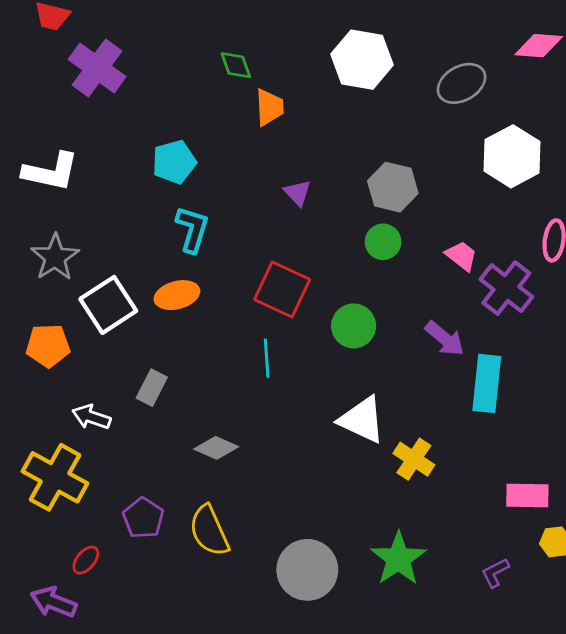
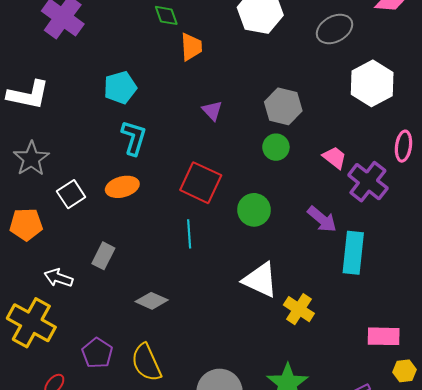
white square: (108, 305) -> (71, 194), size x0.7

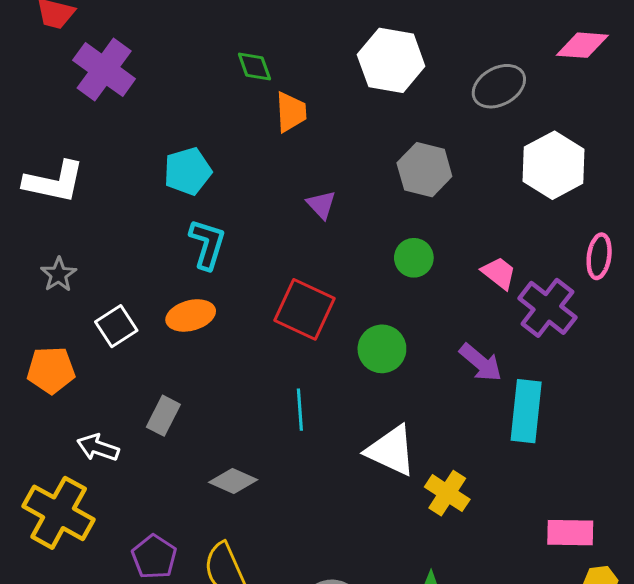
gray hexagon: (283, 106) -> (424, 170), moved
gray star: (31, 159) -> (59, 274), size x0.7
cyan line: (189, 234) -> (300, 410), moved

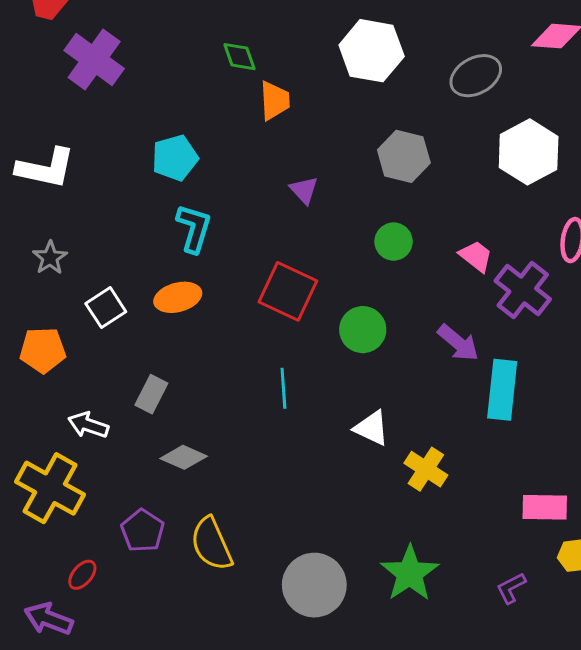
white triangle: (391, 451) -> (372, 428), size x0.7
gray diamond: (233, 481) -> (184, 457), moved

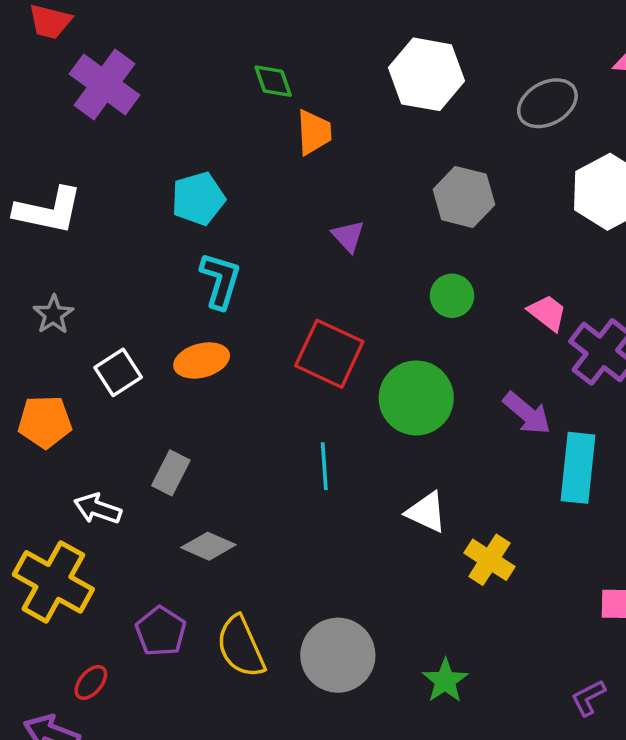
green circle: (363, 330) -> (416, 398), size x1.4
green star: (410, 573) -> (445, 681), moved, size x0.7
gray circle: (314, 585) -> (338, 655), moved

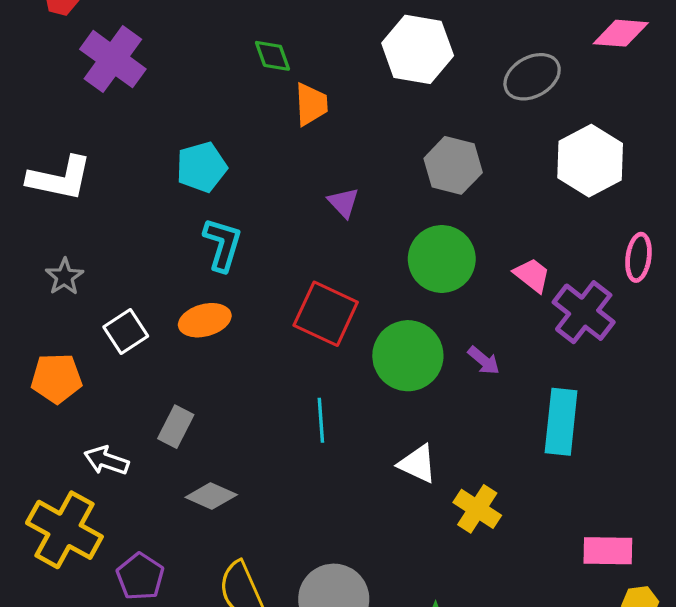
green circle: (452, 296) -> (442, 259), size x1.6
purple arrow: (527, 413) -> (484, 361), moved, size x0.7
purple pentagon: (161, 631) -> (140, 577), moved

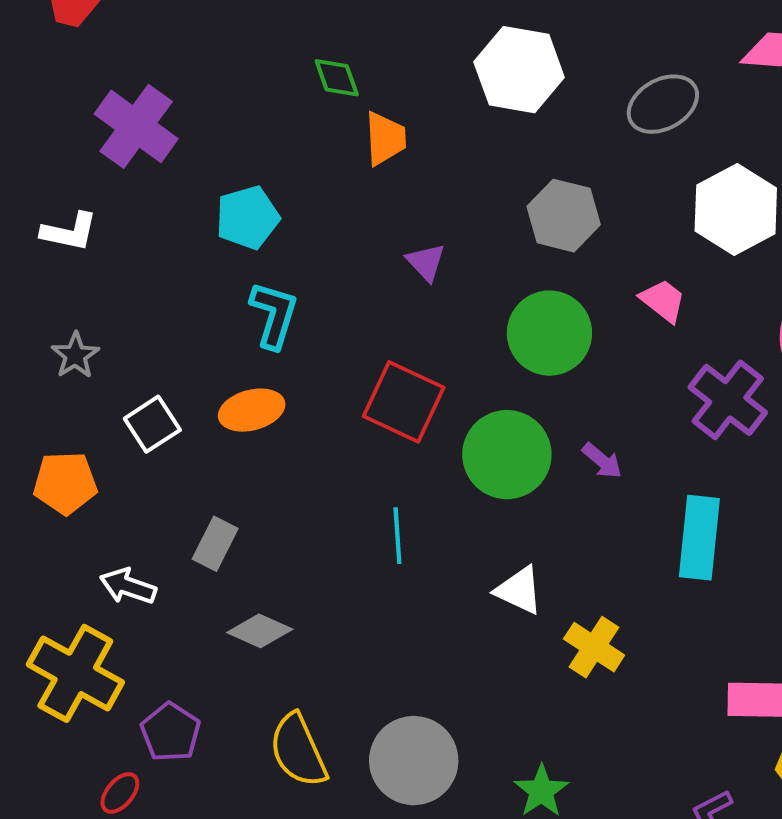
purple cross: (113, 59) -> (136, 126), moved
white L-shape: (60, 178) -> (69, 232), size x0.7
pink trapezoid: (532, 275) -> (663, 301), moved

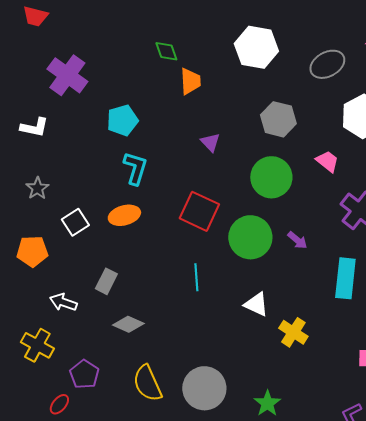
yellow cross: (75, 673) -> (37, 345), size x0.7

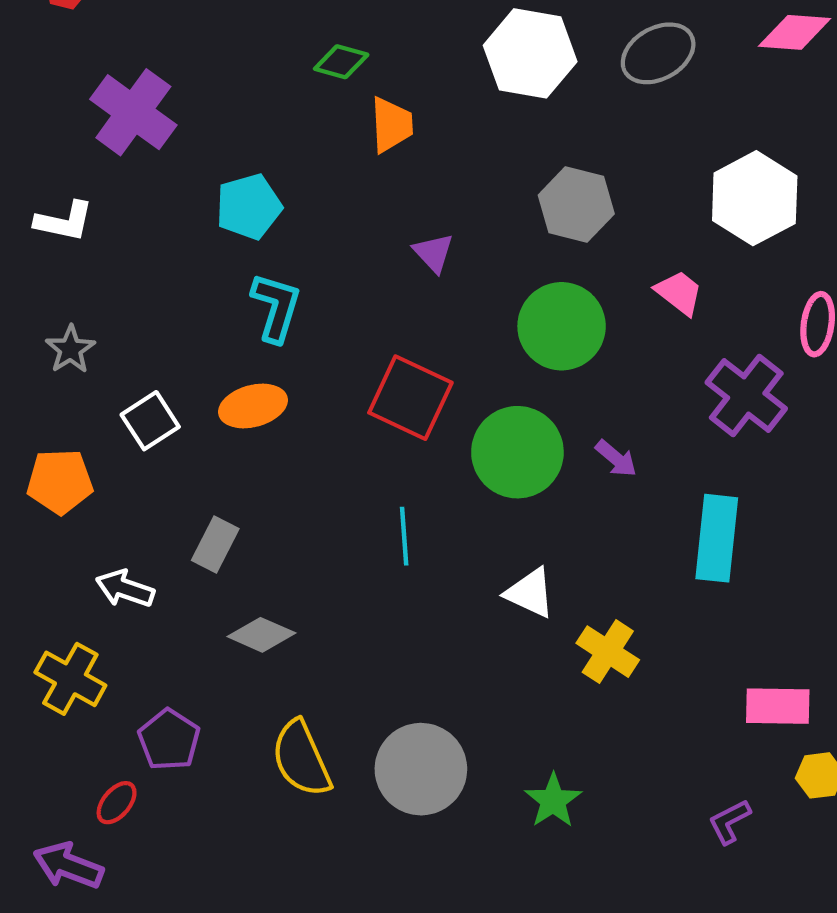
green diamond: (166, 51) -> (341, 62), turned -55
gray ellipse: (327, 64) -> (658, 53), moved

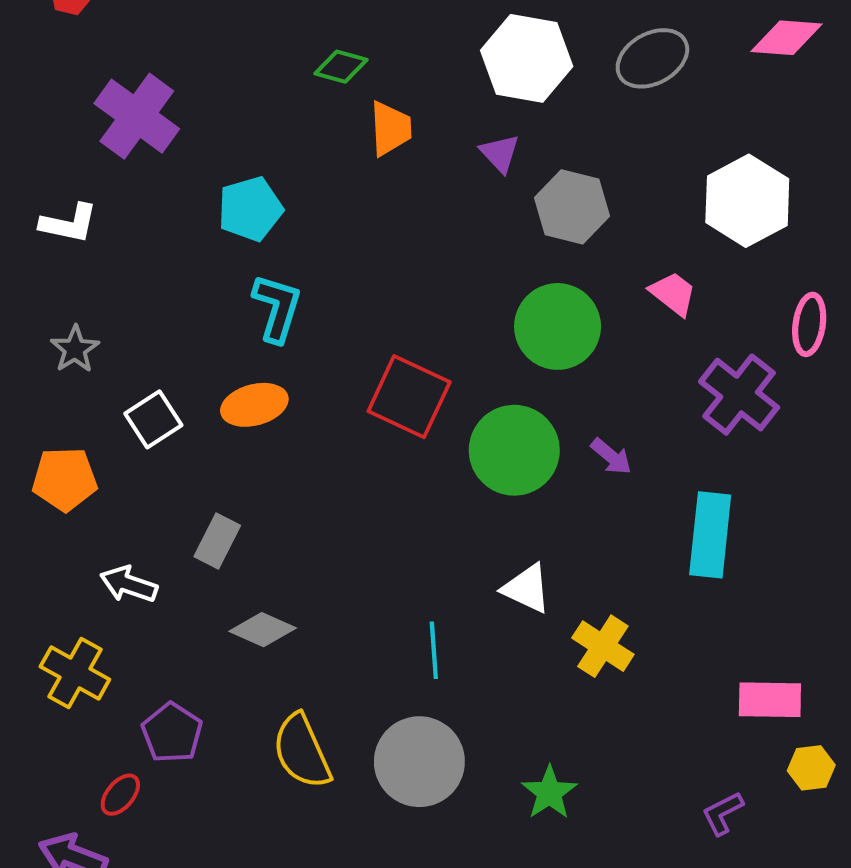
purple triangle: (434, 253) -> (500, 153), moved
cyan line: (404, 536) -> (434, 650), moved

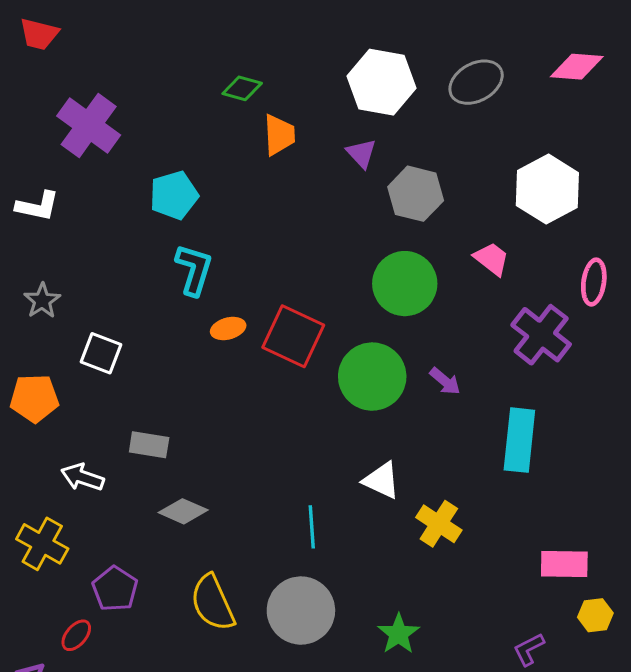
orange ellipse: (254, 405) -> (228, 329), moved, size x0.7
white square: (153, 419) -> (101, 353), turned -36
gray rectangle: (217, 541) -> (149, 445), turned 72

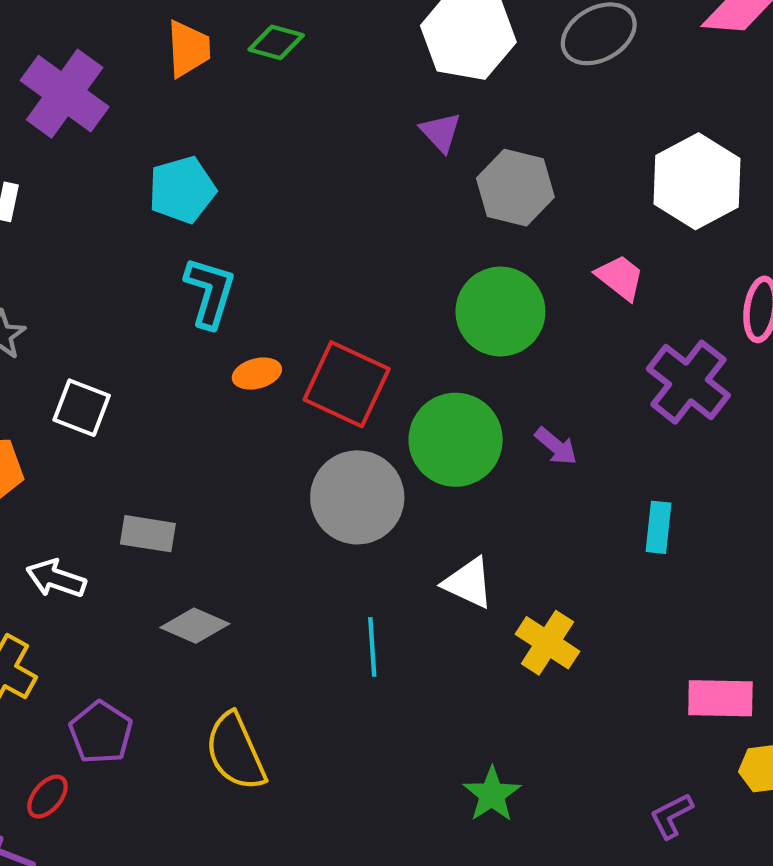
orange trapezoid: (279, 135) -> (188, 49), moved
cyan rectangle: (519, 440) -> (659, 527), size x0.6
gray circle: (301, 611) -> (357, 497), moved

